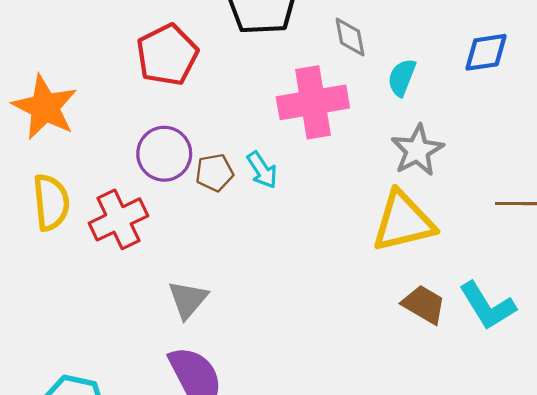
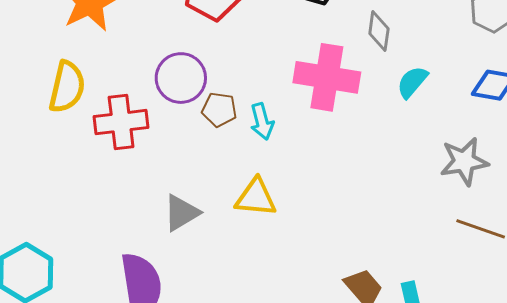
gray star: (417, 150) -> (464, 161), moved
yellow triangle: (403, 222) -> (256, 198), moved, size x0.7
gray triangle: (188, 300) -> (181, 213), moved

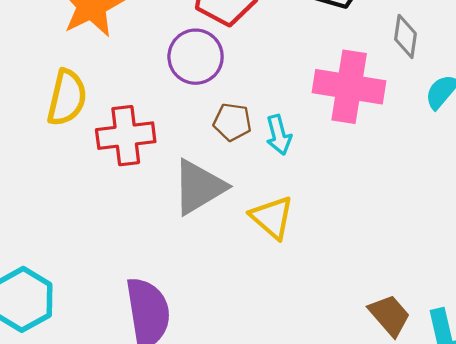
purple circle: (181, 78) -> (196, 57), moved
yellow triangle: (256, 198) -> (272, 217), turned 36
gray triangle: (181, 213) -> (199, 187), moved, size x1.4

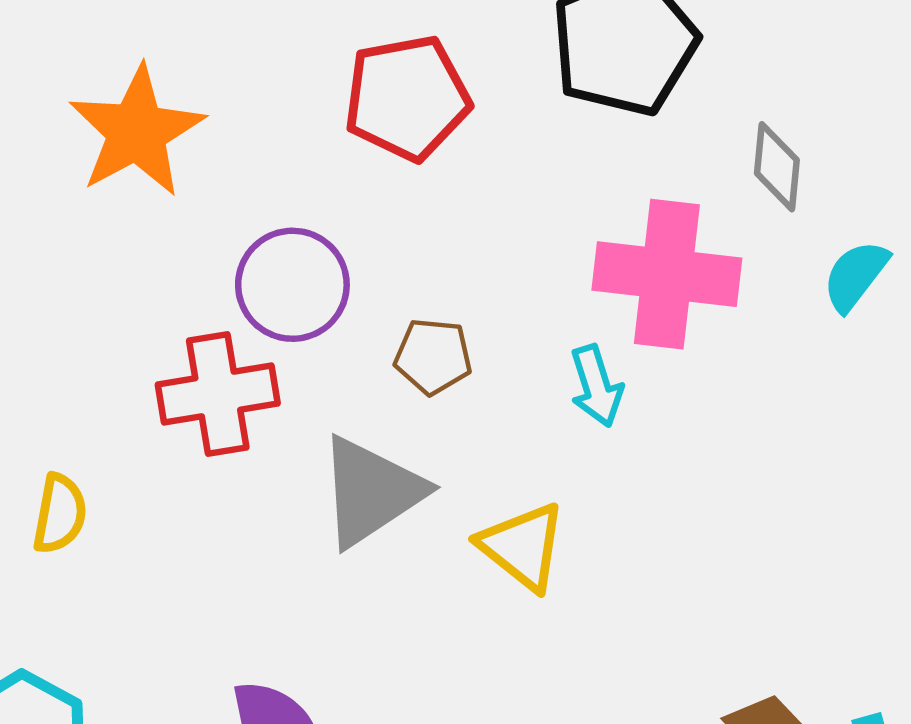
purple circle: (196, 57) -> (292, 285), moved
yellow semicircle: (67, 98) -> (60, 514), moved, size x0.7
cyan arrow: (279, 135) -> (596, 386), moved

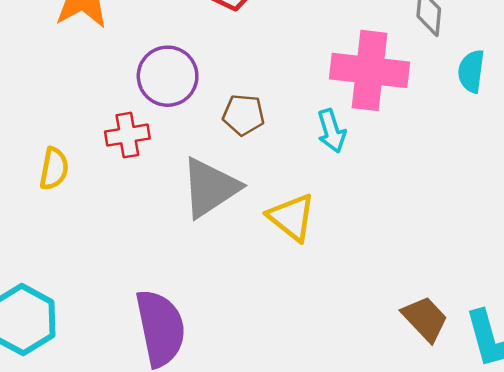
cyan semicircle: (856, 276) -> (471, 71), turned -30
red cross: (218, 394) -> (127, 135), size x0.7
yellow semicircle: (60, 514) -> (54, 169), moved

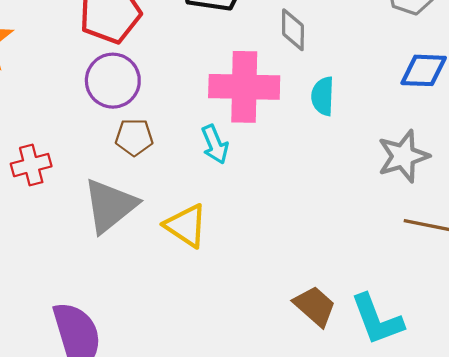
cyan semicircle: (471, 71) -> (323, 96), moved
purple circle: (168, 76) -> (113, 81), moved

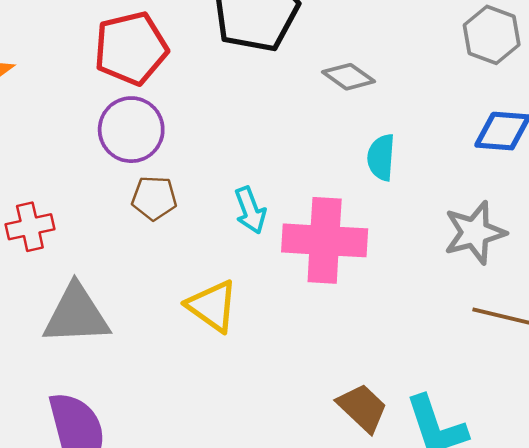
gray diamond: (293, 30) -> (349, 77), turned -57
pink cross: (244, 87) -> (325, 240), moved
gray triangle: (110, 206) -> (76, 315), moved, turned 34

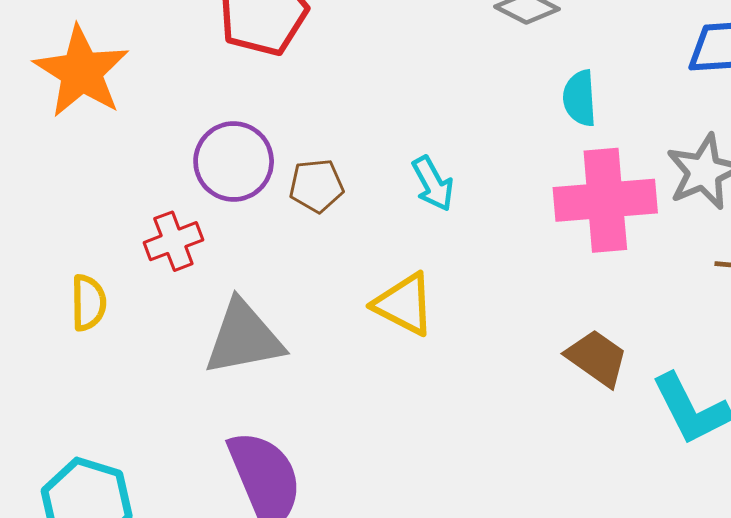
purple circle: (131, 130) -> (234, 161), moved
pink cross: (325, 240) -> (605, 200), moved
brown trapezoid: (362, 408) -> (597, 358), moved

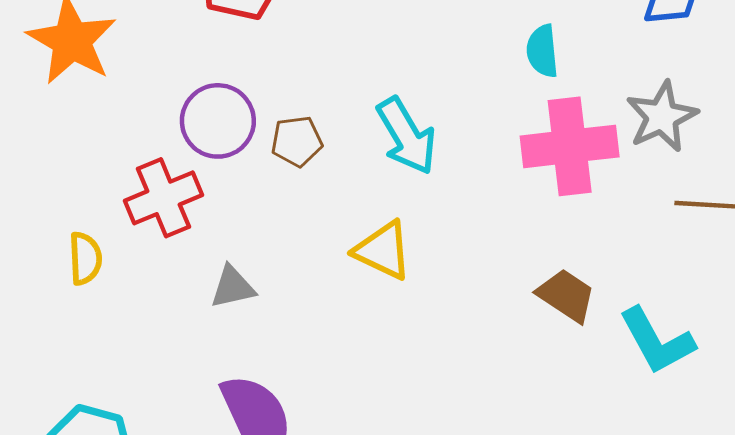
cyan arrow: (433, 184) -> (406, 136), size x1.5
red cross: (173, 241) -> (164, 198), size x1.4
gray triangle: (244, 338) -> (233, 287), size x0.6

